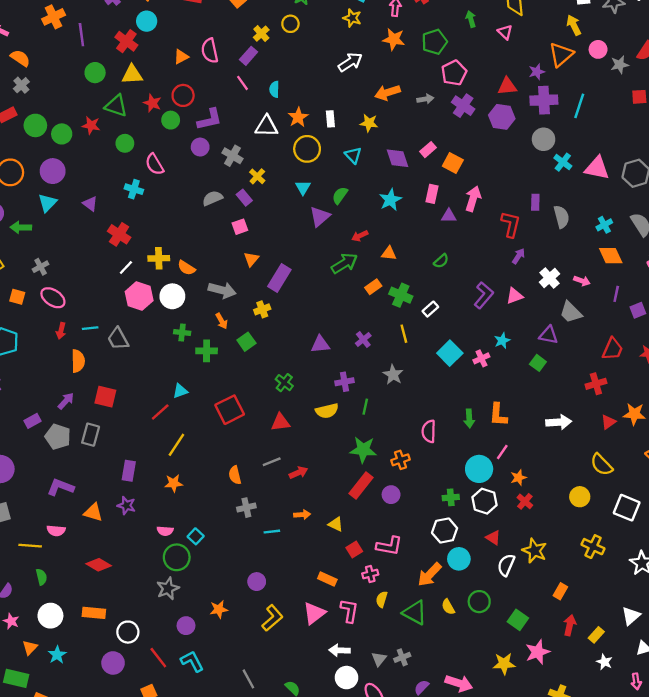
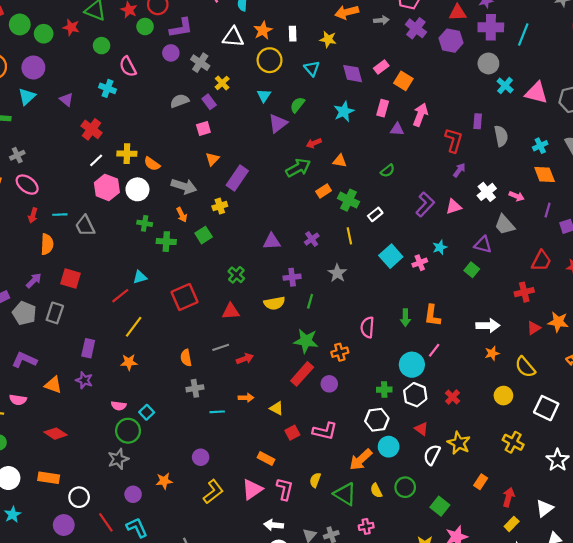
orange star: (518, 478) -> (492, 353), moved
pink cross: (370, 574) -> (366, 526), moved
red arrow: (570, 625) -> (508, 497), moved

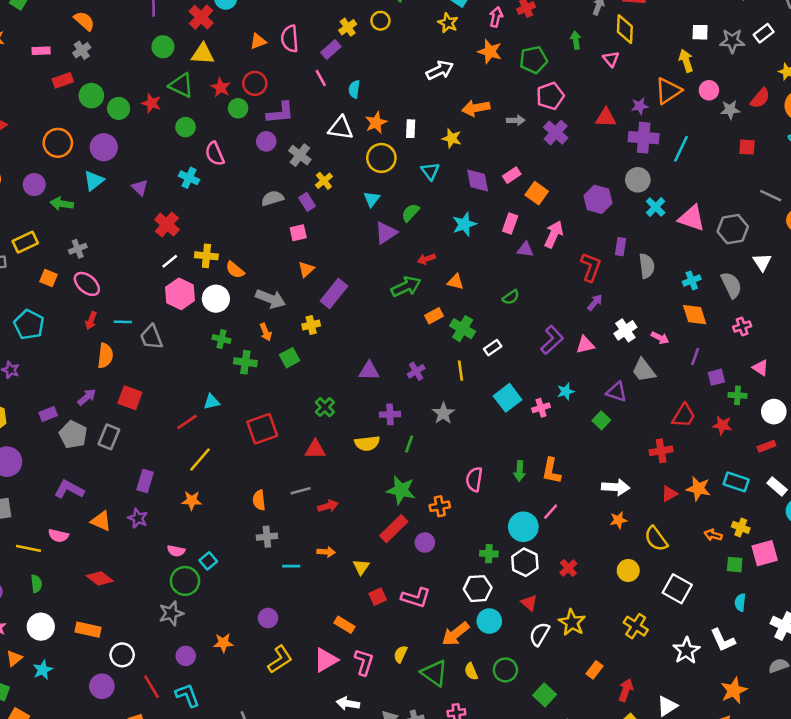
purple hexagon: (451, 41) -> (598, 199), moved
yellow triangle: (277, 408) -> (361, 567), turned 32

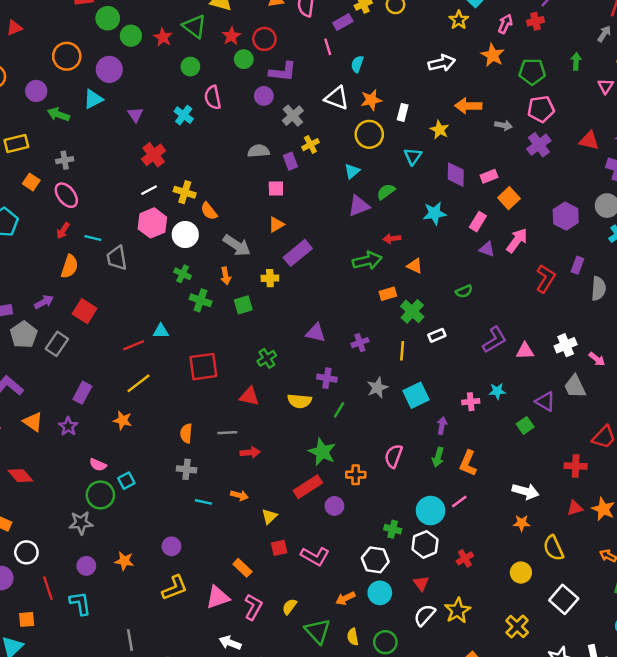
purple arrow: (595, 302) -> (442, 426), moved, turned -42
cyan square: (508, 398) -> (416, 395), moved
orange arrow: (456, 634) -> (345, 598), size x0.7

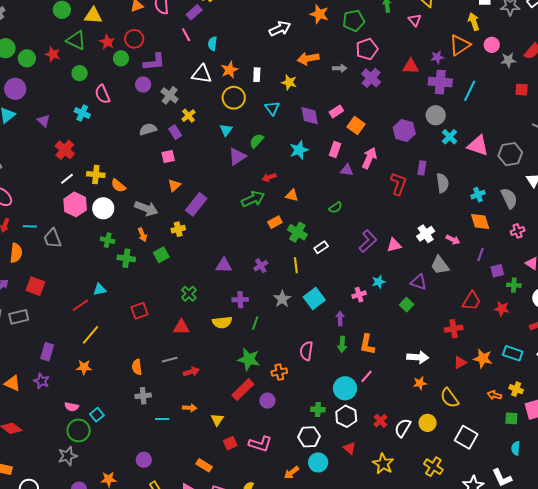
gray rectangle: (57, 344) -> (19, 317), turned 54
red square: (203, 367) -> (140, 311), size x0.7
white semicircle: (425, 615) -> (403, 428), moved

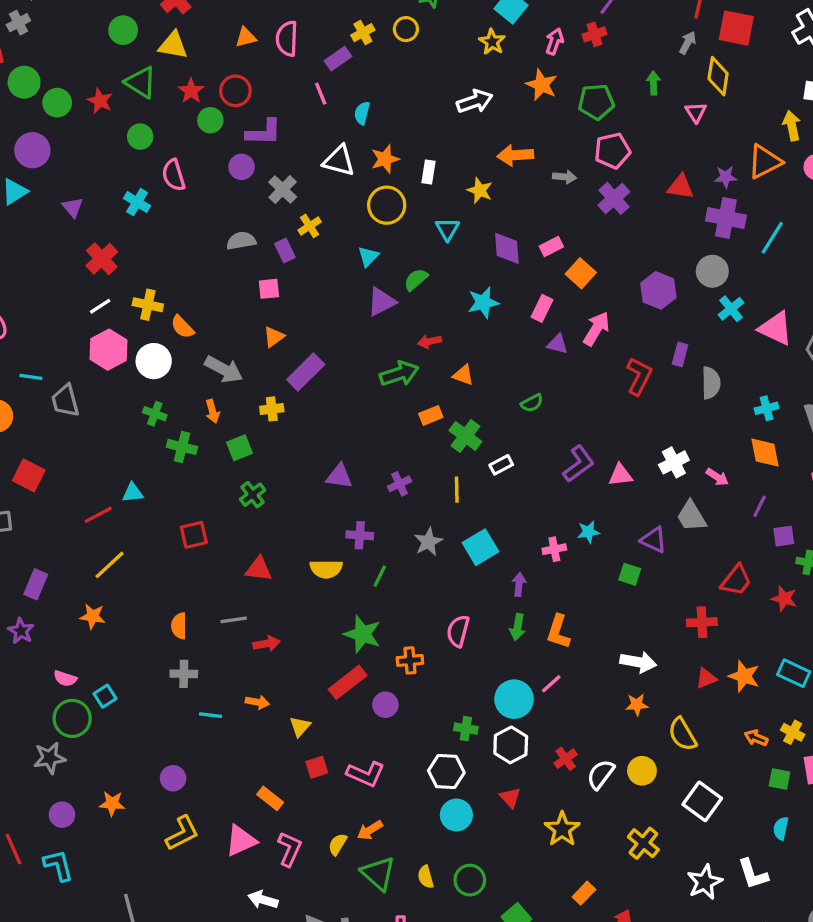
green cross: (189, 294) -> (253, 495), moved
green square: (407, 305) -> (630, 574), turned -32
orange arrow: (291, 473) -> (370, 830), moved

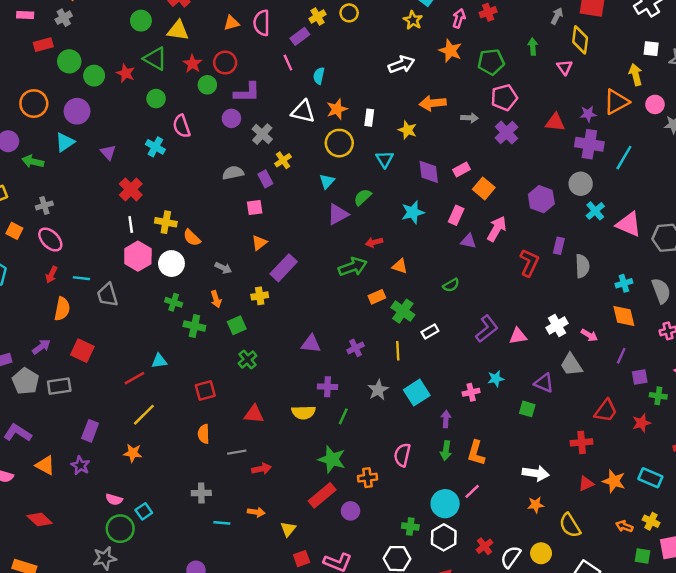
white line: (100, 306) -> (131, 224), turned -63
gray arrow: (224, 369) -> (223, 268), size x0.6
red star: (784, 599) -> (642, 423), turned -30
orange semicircle: (179, 626) -> (204, 434), moved

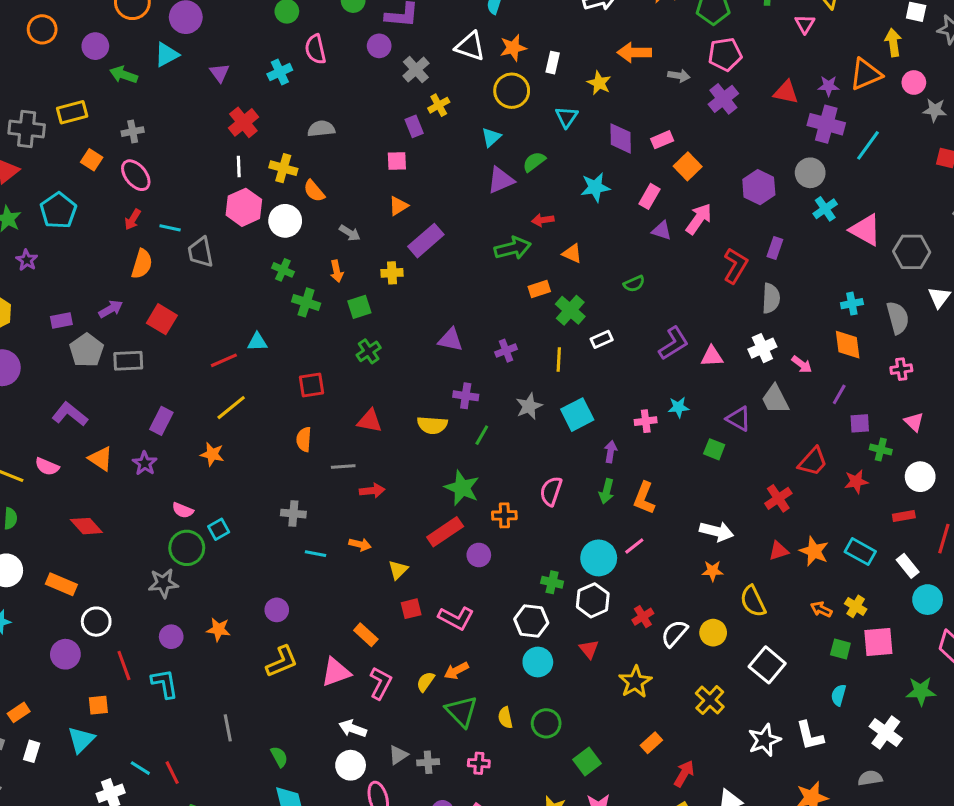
cyan cross: (155, 147) -> (280, 72), turned 30
gray semicircle: (233, 173) -> (321, 129), moved
gray semicircle: (582, 266) -> (771, 298), moved
red cross: (582, 442) -> (778, 498), turned -35

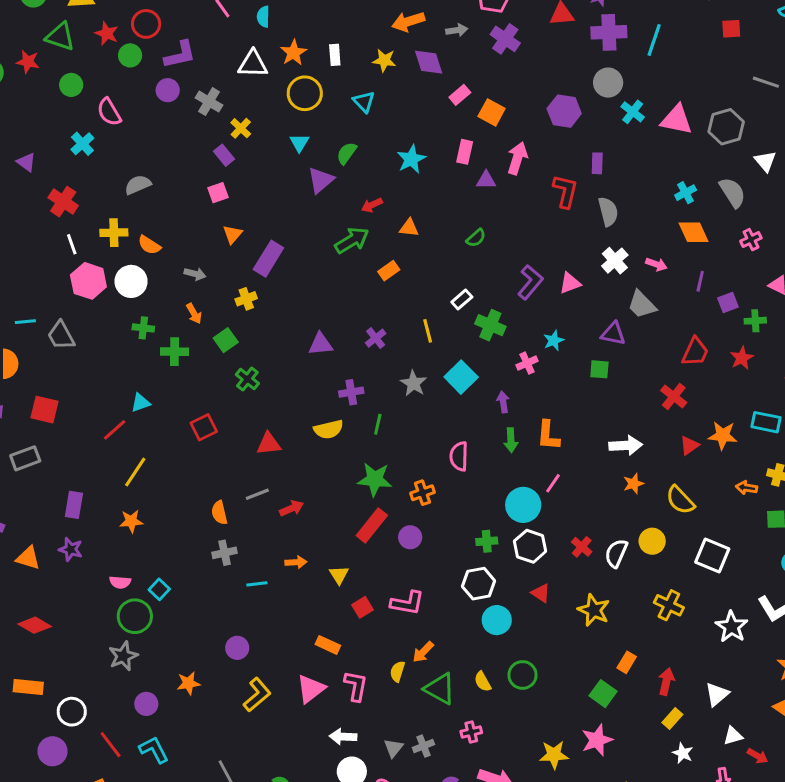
purple diamond: (621, 138) -> (429, 62), moved
green cross: (570, 310) -> (490, 325), moved
orange semicircle: (304, 439) -> (219, 513), moved
green square: (587, 761) -> (603, 694), moved

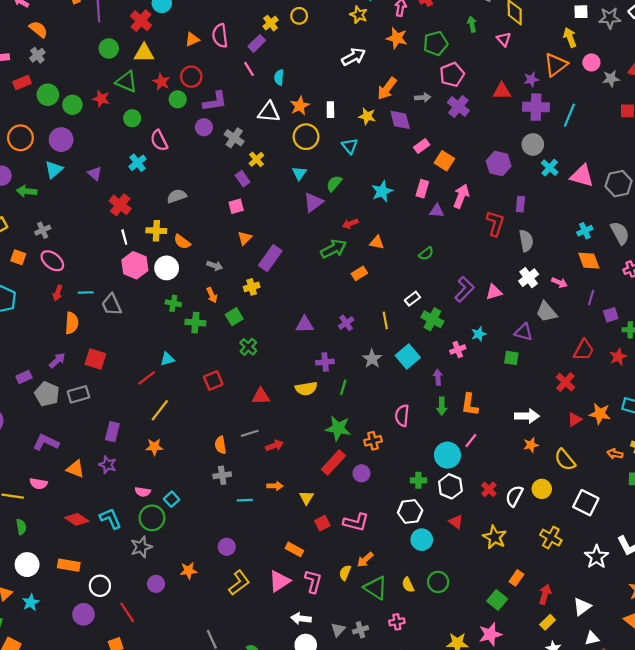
orange arrow: (408, 22) -> (387, 89), turned -40
cyan L-shape: (154, 750) -> (110, 518), moved

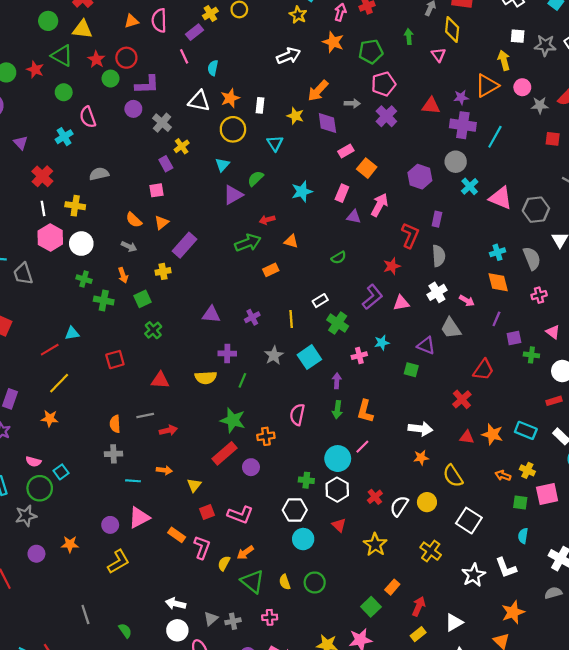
orange semicircle: (182, 242) -> (134, 220), moved
red star: (618, 357) -> (392, 266), moved
red triangle: (575, 419) -> (467, 437), turned 32
pink triangle: (279, 581) -> (139, 518), moved
pink L-shape: (313, 581) -> (202, 547), moved

